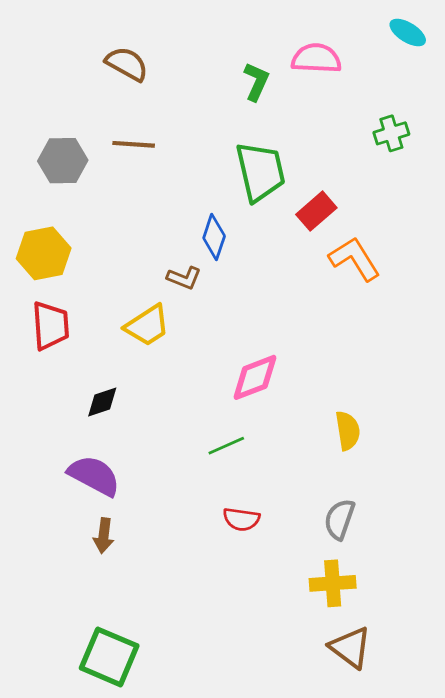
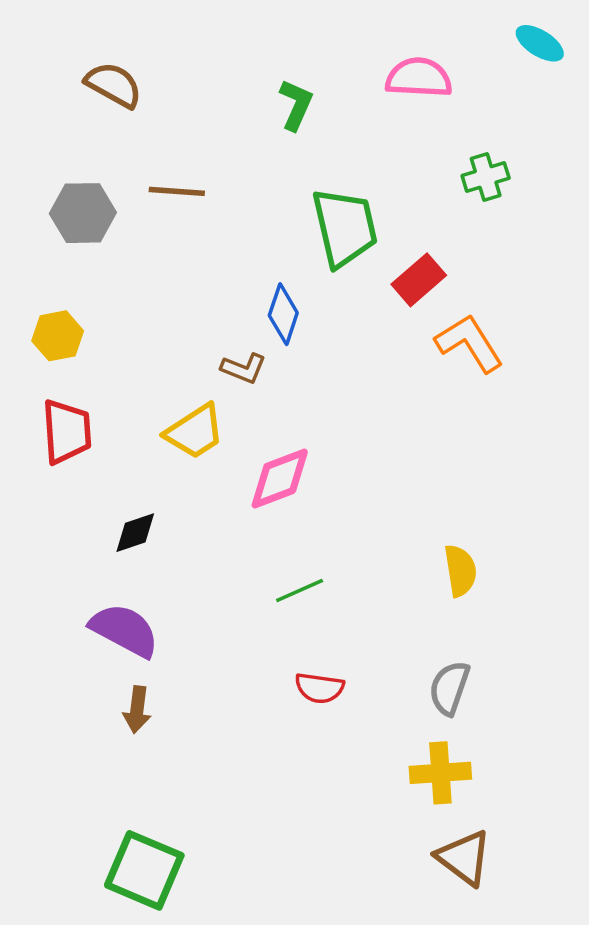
brown semicircle: (127, 64) -> (114, 85), moved
green L-shape: (256, 82) -> (296, 105), moved
green cross: (391, 133) -> (486, 177), moved
yellow hexagon: (44, 253) -> (58, 336), size x0.7
pink diamond: (255, 377) -> (280, 478), moved

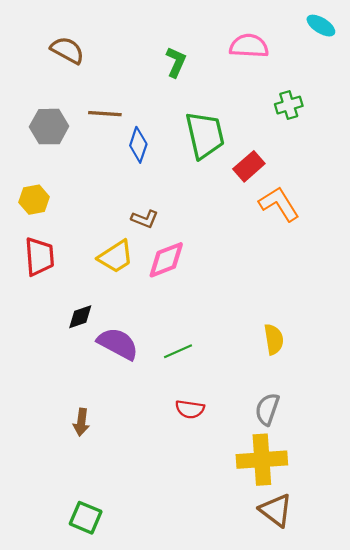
blue diamond: (283, 314) -> (138, 145), moved
pink diamond: (280, 478) -> (166, 260), moved
purple semicircle: (124, 630) -> (118, 344), moved
yellow cross: (440, 773) -> (262, 460), size x1.4
green square: (144, 870) -> (86, 518), size x0.7

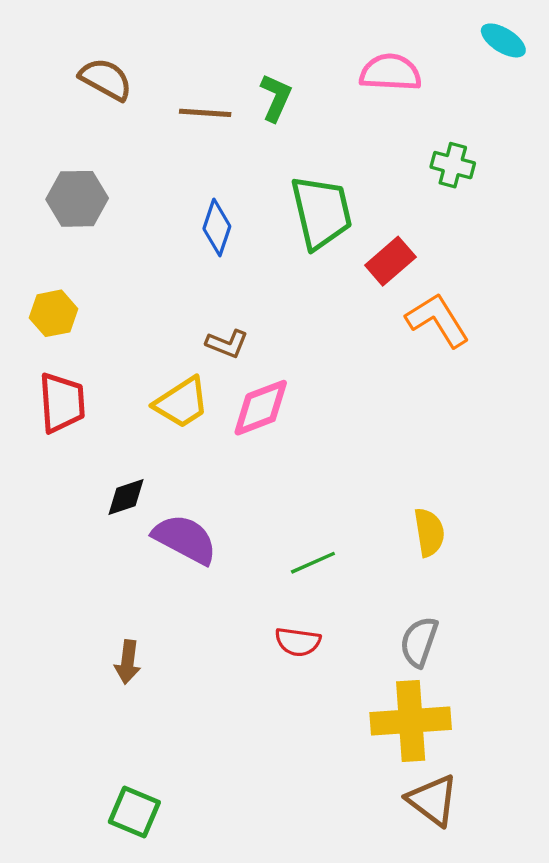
green cross: (289, 105) -> (453, 165), turned 32
brown line: (105, 114) -> (205, 113), moved
green line: (178, 351) -> (313, 563), moved

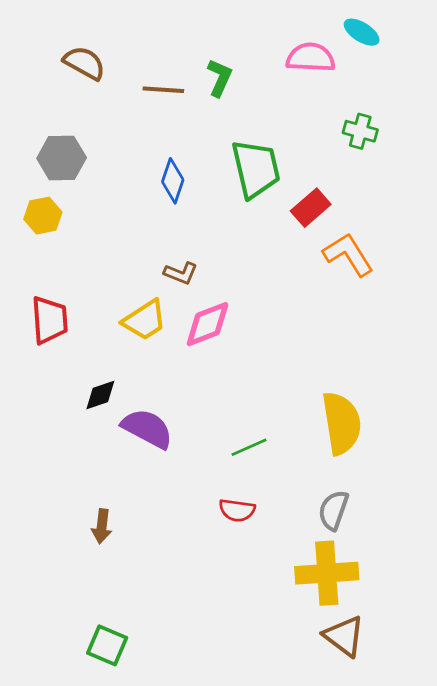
cyan ellipse: (503, 40) -> (362, 32), moved
yellow hexagon: (54, 313) -> (43, 216), moved
yellow semicircle: (429, 532) -> (341, 423), size x1.6

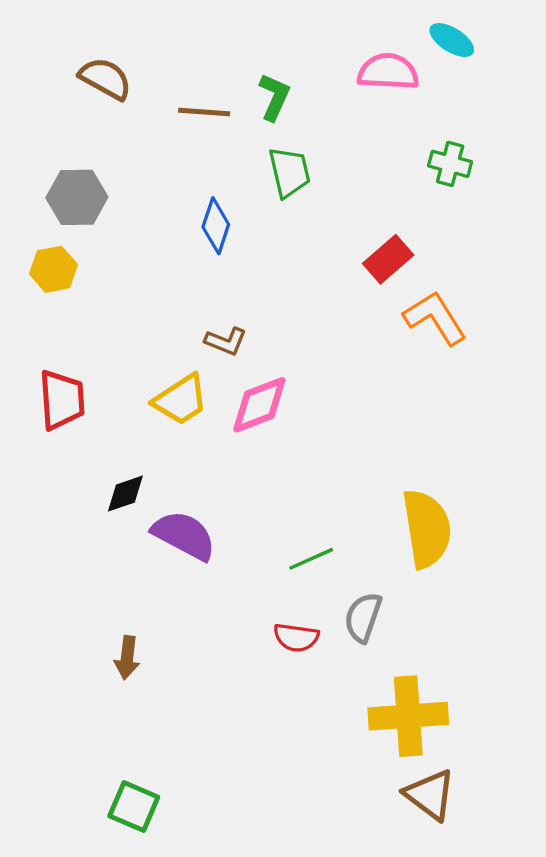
green trapezoid: (256, 169) -> (289, 172), moved, size x0.7
gray semicircle: (333, 510) -> (363, 617), moved

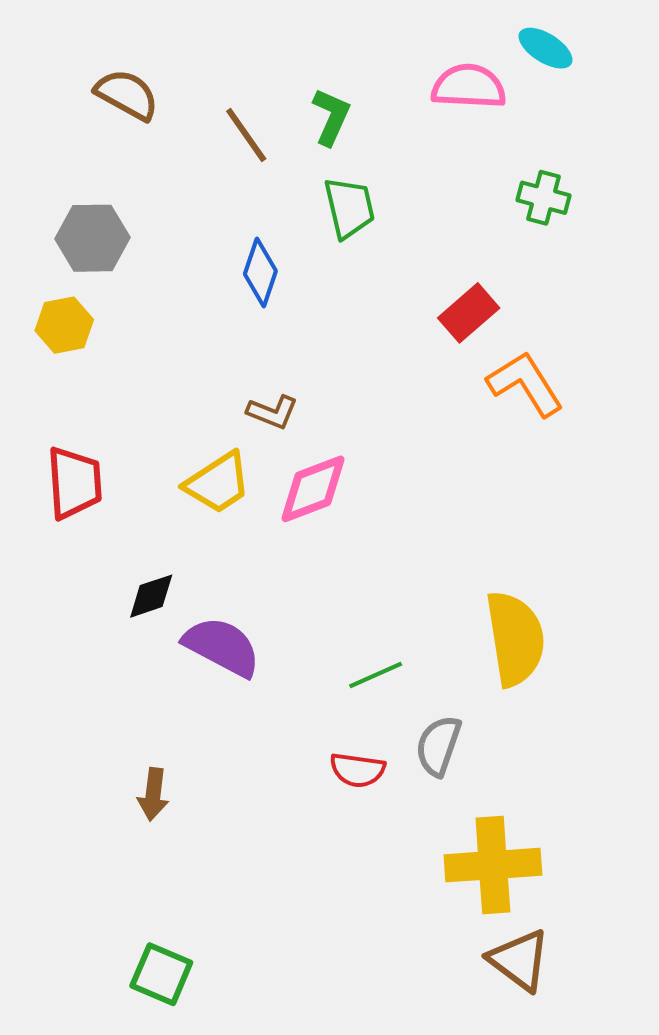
brown line: (204, 112) -> (246, 135), turned 51

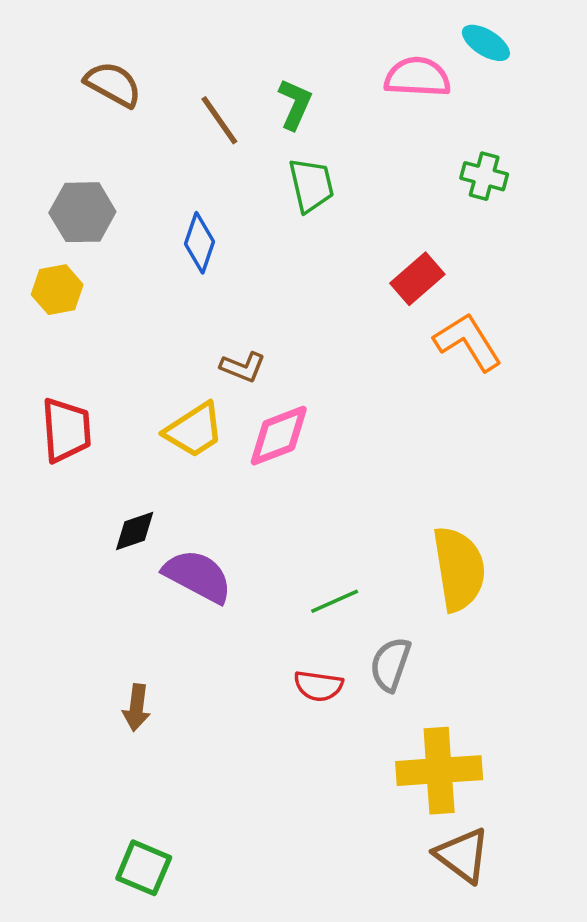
blue diamond: (260, 273) -> (200, 243), moved

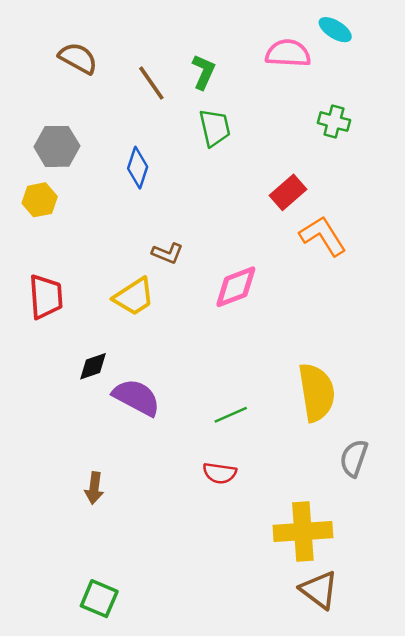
pink diamond: (279, 436) -> (236, 287), moved
gray semicircle: (390, 664) -> (354, 458), moved

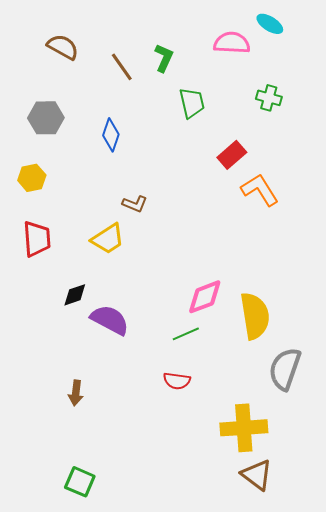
green trapezoid: (215, 128) -> (192, 103), moved
yellow hexagon: (40, 200) -> (32, 178), moved
pink diamond: (236, 287) -> (205, 297), moved
gray semicircle: (354, 458) -> (285, 369), size x1.4

